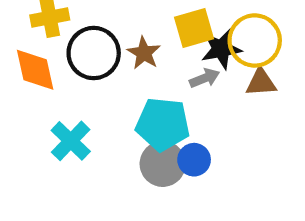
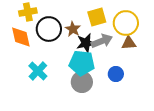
black star: (221, 49) -> (86, 43), moved
gray arrow: (205, 78) -> (102, 41), size x1.5
blue circle: (194, 160) -> (116, 74), moved

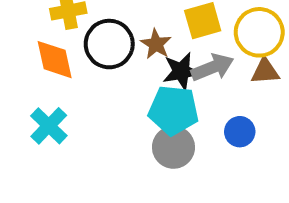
cyan cross: (38, 71) -> (49, 126), moved

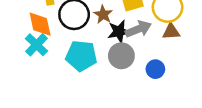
cyan pentagon: (173, 110) -> (81, 56), moved
cyan cross: (49, 126) -> (36, 45), moved
gray circle: (173, 147) -> (121, 56), moved

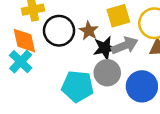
cyan pentagon: (81, 56) -> (78, 86), moved
blue circle: (155, 69) -> (142, 86), size x1.6

